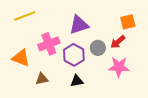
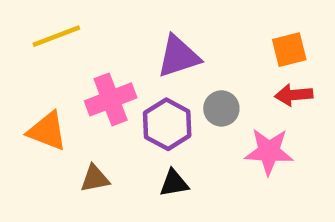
red arrow: (118, 42) -> (294, 95), moved, turned 35

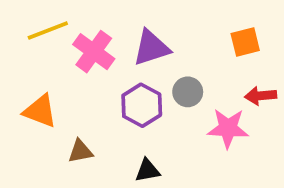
red arrow: (294, 95) -> (261, 96), moved
pink cross: (111, 99) -> (94, 52), moved, turned -33
black triangle: (174, 183) -> (147, 170), moved

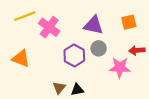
purple triangle: (151, 48) -> (94, 25), moved, turned 30
brown triangle: (80, 151) -> (59, 88), moved, turned -40

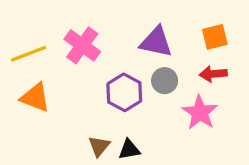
yellow line: (25, 16) -> (28, 54), moved
red arrow: (137, 50) -> (213, 74), moved
pink star: (120, 68) -> (200, 113), turned 30

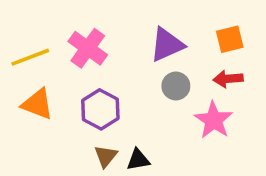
purple triangle: (156, 42) -> (167, 45), turned -36
purple hexagon: (124, 92) -> (100, 109), moved

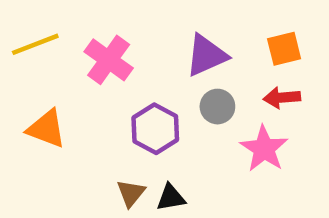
yellow line: (30, 57) -> (35, 44), moved
purple hexagon: (100, 109) -> (155, 129), moved

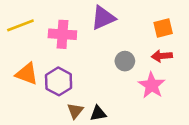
purple triangle: (206, 55) -> (103, 18), moved
pink cross: (109, 60) -> (62, 34), turned -32
purple hexagon: (155, 129) -> (59, 81), moved

